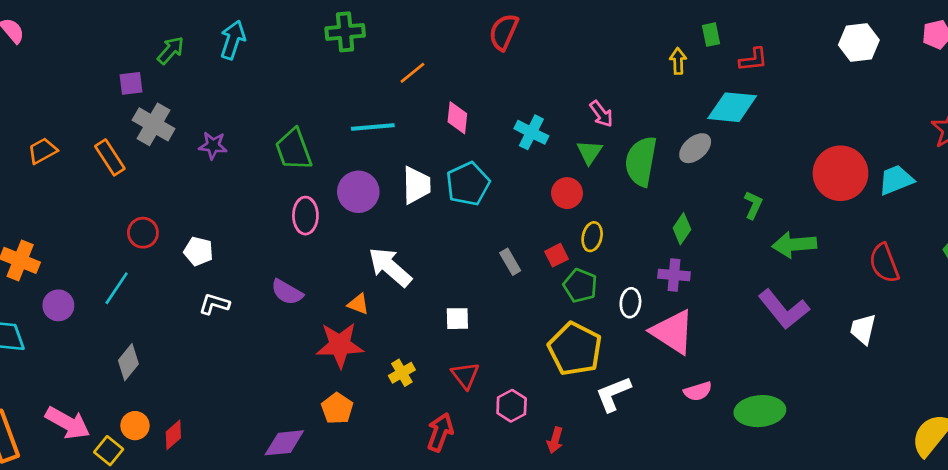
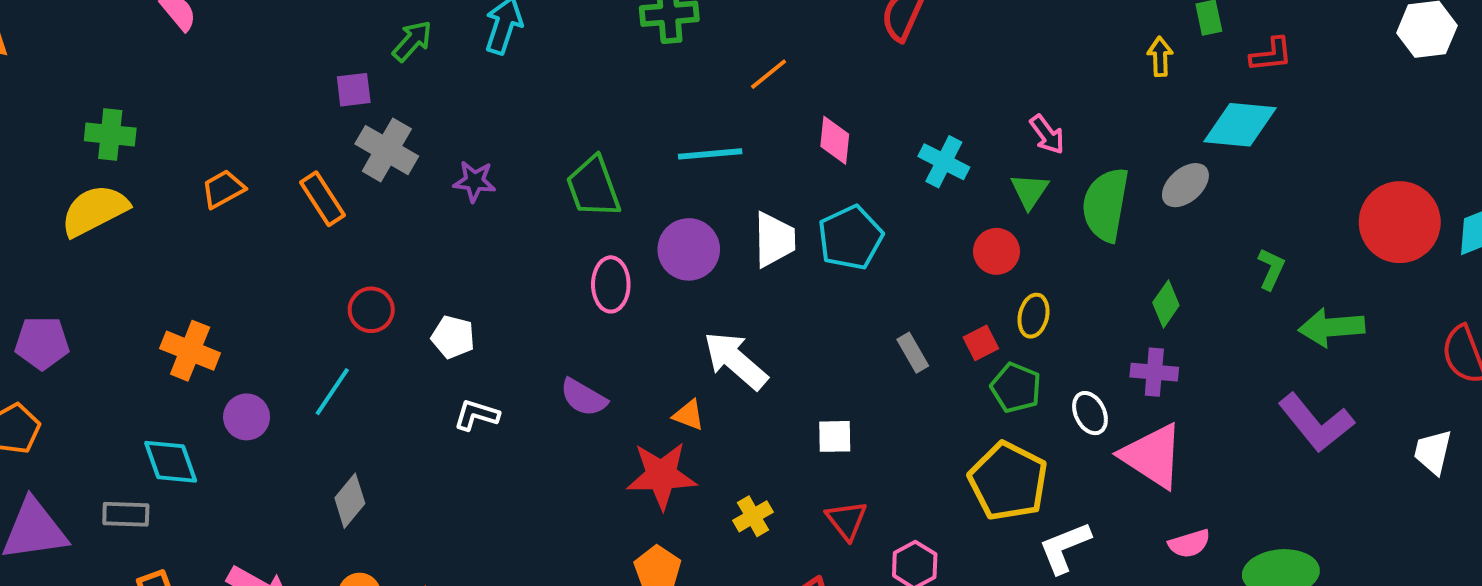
white ellipse: (630, 303) -> (1090, 413), turned -32

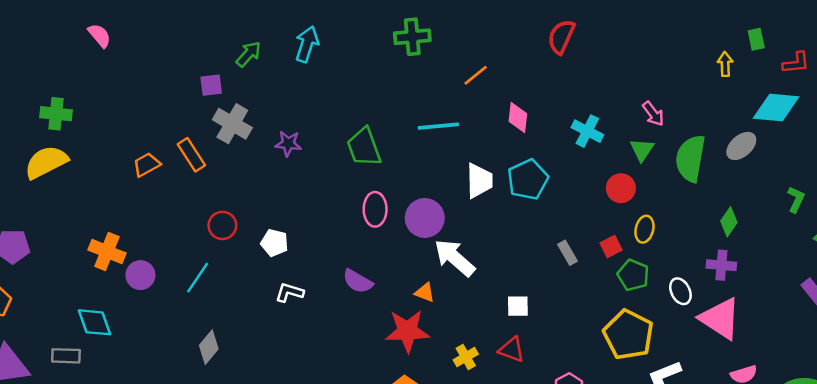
orange trapezoid: (223, 189) -> (147, 165), moved
purple circle: (689, 249) -> (425, 218), moved
purple circle: (247, 417) -> (140, 275), moved
red triangle: (846, 520) -> (512, 350), moved, turned -32

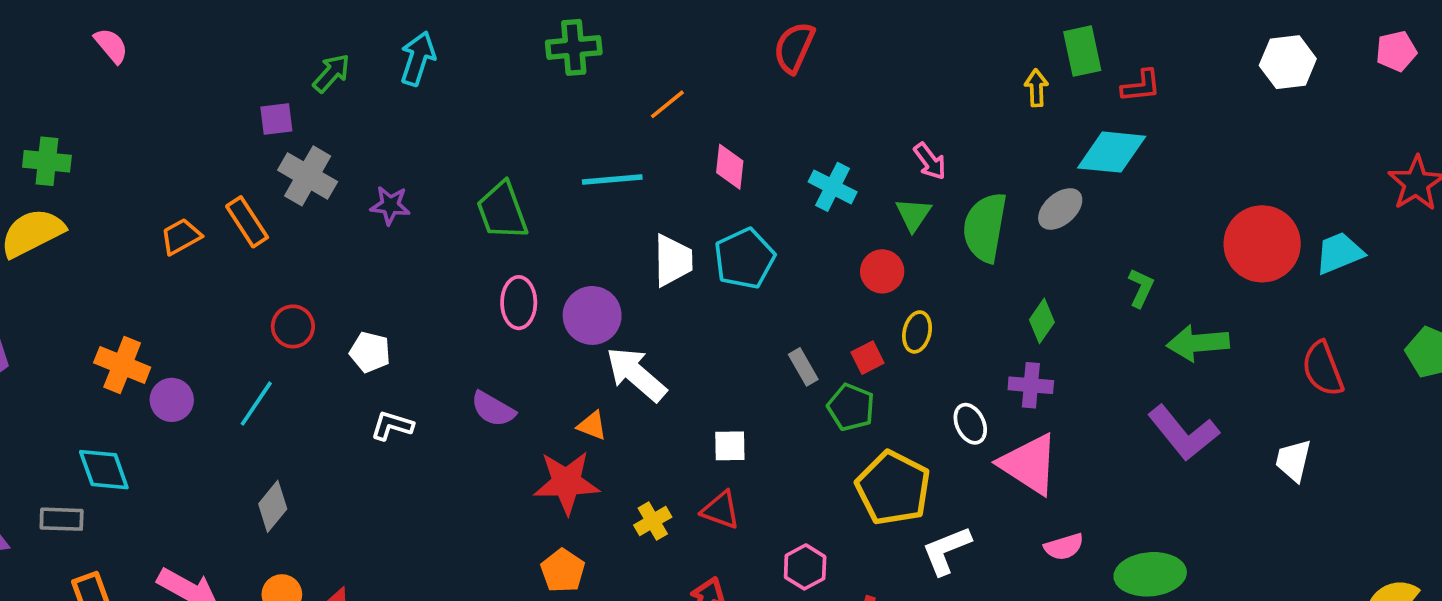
green rectangle: (756, 39) -> (1082, 51), size x1.5
green pentagon: (633, 275) -> (851, 407), moved

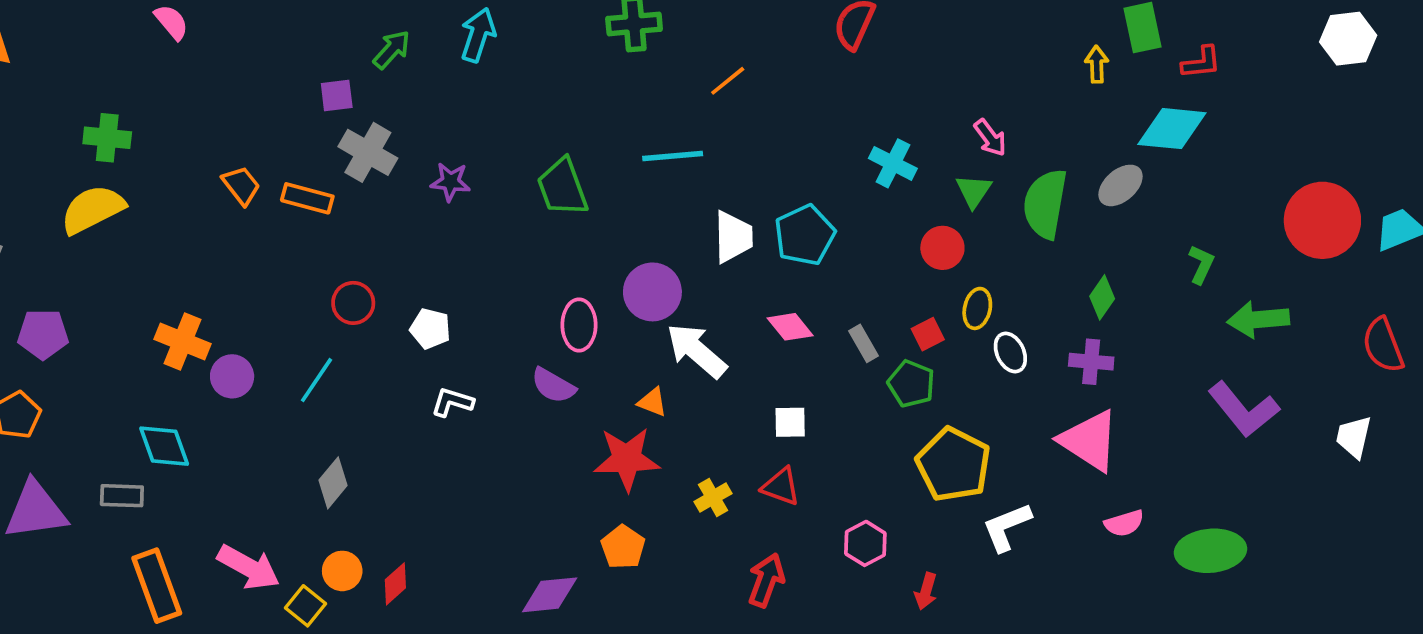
pink diamond: (730, 167) -> (790, 327), moved, turned -45
orange rectangle: (247, 222) -> (307, 198), turned -42
orange trapezoid: (181, 237) -> (241, 185), moved, turned 81
pink ellipse: (519, 303) -> (579, 325), moved
white ellipse: (970, 424) -> (1010, 353), moved

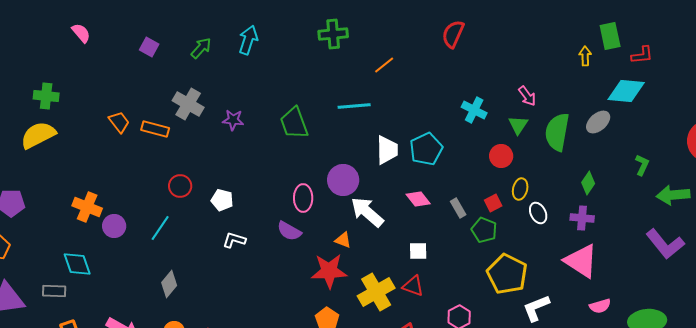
purple square: (337, 96) -> (149, 47), moved, turned 36
yellow cross: (713, 498) -> (376, 292), size x1.8

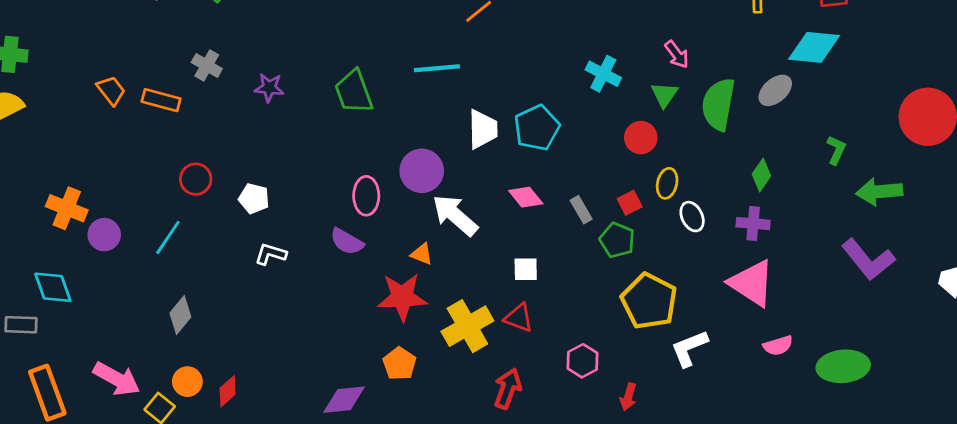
gray cross: (188, 104) -> (207, 65), size x0.7

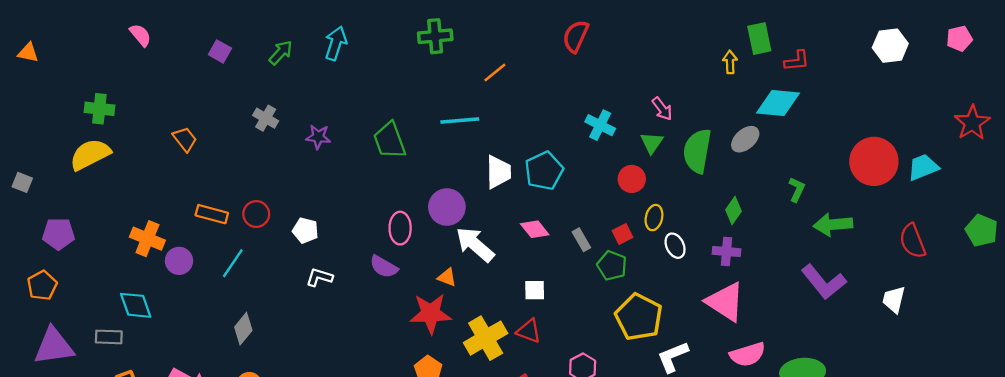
orange rectangle: (161, 100) -> (212, 214), moved
pink semicircle: (778, 346) -> (748, 354), size x1.4

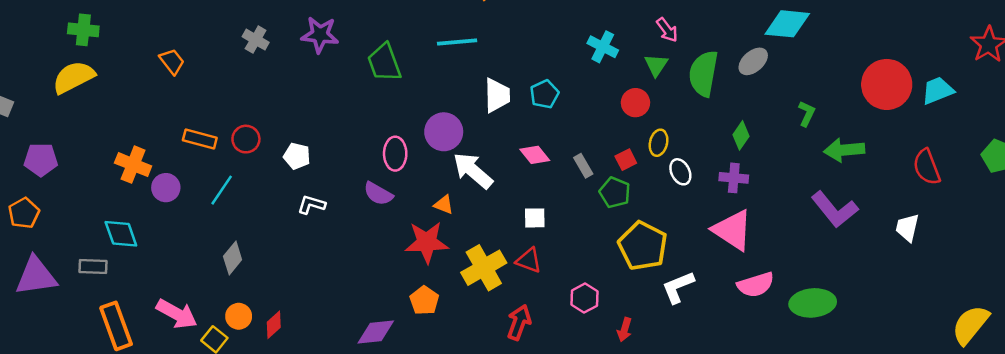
purple star: (318, 137) -> (320, 35), moved, size x1.4
cyan pentagon: (544, 171) -> (544, 94), size x0.7

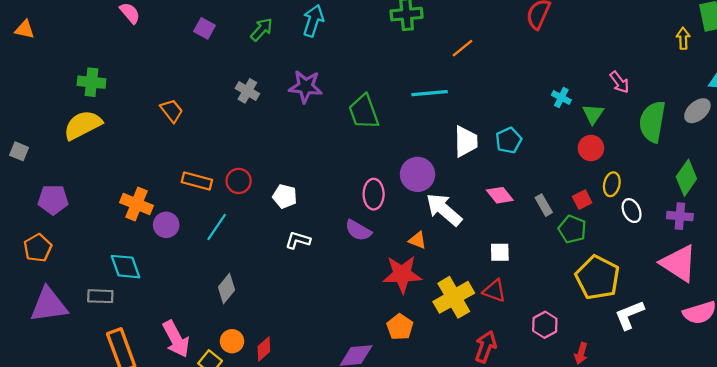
cyan cross: (603, 47) -> (561, 98), size x0.7
green triangle: (656, 65) -> (593, 114), moved
green diamond: (741, 135) -> (686, 178), size x1.4
pink arrow: (177, 314) -> (176, 339), turned 33

